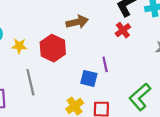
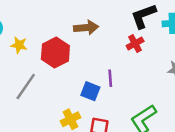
gray line: (30, 82) -> (26, 86), turned 40

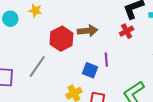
brown arrow: (86, 28) -> (88, 31), moved
yellow star: (19, 45) -> (35, 11), moved

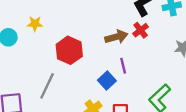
brown arrow: (88, 31) -> (116, 37), moved
blue square: (90, 70) -> (107, 80), turned 35

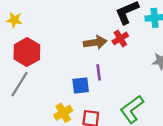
red hexagon: (69, 50) -> (27, 52), moved
blue square: (107, 80) -> (81, 85), turned 30

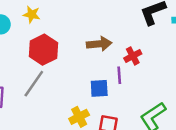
red cross: (120, 38) -> (133, 56), moved
brown arrow: (95, 43) -> (99, 44), moved

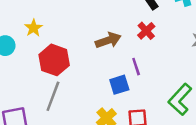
yellow star: (32, 14) -> (33, 28), turned -30
red cross: (133, 56) -> (146, 31), moved

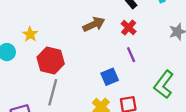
brown arrow: (108, 40) -> (94, 24), moved
purple line: (136, 67) -> (131, 55), moved

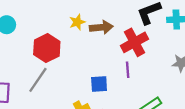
red cross: (129, 28) -> (135, 42), size x1.6
yellow star: (30, 34) -> (77, 22), moved

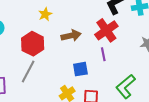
yellow star: (77, 22) -> (45, 14), moved
brown arrow: (101, 27) -> (71, 36), moved

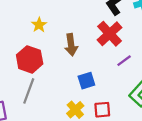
brown arrow: (71, 36) -> (71, 45), turned 102
purple line: (103, 54) -> (124, 61), moved, turned 72

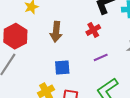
red cross: (110, 34) -> (93, 30), size x0.6

